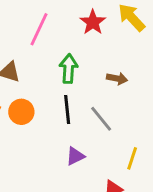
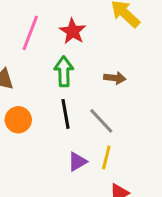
red star: (93, 22) -> (73, 31), moved
yellow line: (132, 158) -> (106, 158), moved

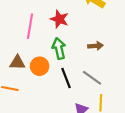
orange circle: (18, 120) -> (40, 66), moved

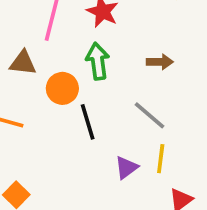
brown triangle: (17, 63) -> (23, 63), moved
black line: (66, 78) -> (88, 122), moved

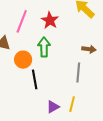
brown arrow: (160, 62) -> (89, 49), moved
gray line: (149, 115) -> (78, 72), moved, turned 48

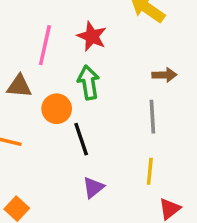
purple triangle: (53, 107) -> (93, 187), moved

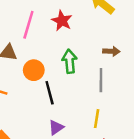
green arrow: (89, 82) -> (70, 61), moved

